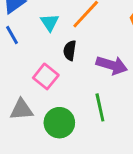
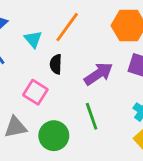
purple arrow: (112, 65) -> (98, 74), turned -44

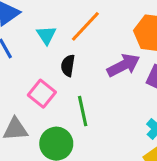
purple arrow: (98, 74) -> (123, 65), moved
green line: (92, 116) -> (83, 111), moved

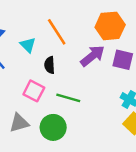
orange line: (85, 26) -> (57, 32), turned -64
green line: (83, 111) -> (68, 98), turned -50

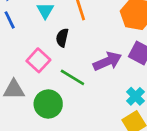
purple arrow: (93, 56) -> (107, 61), moved

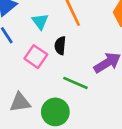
pink square: (38, 60) -> (36, 57), moved

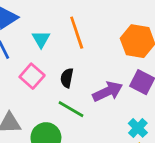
black semicircle: (60, 46) -> (67, 78), moved

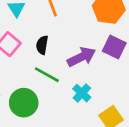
cyan cross: (138, 128) -> (82, 93), moved

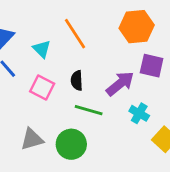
cyan cross: (82, 93) -> (139, 113), moved

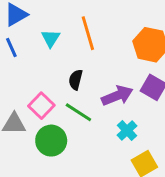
pink square: (42, 87) -> (41, 106), moved

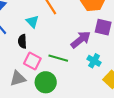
cyan triangle: (51, 38) -> (32, 22), moved
black semicircle: (76, 80) -> (22, 41), moved

